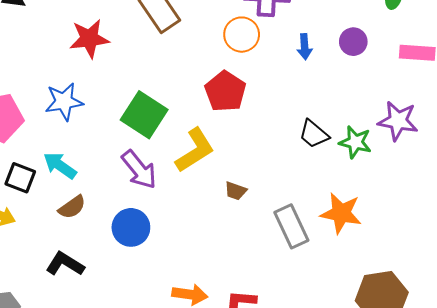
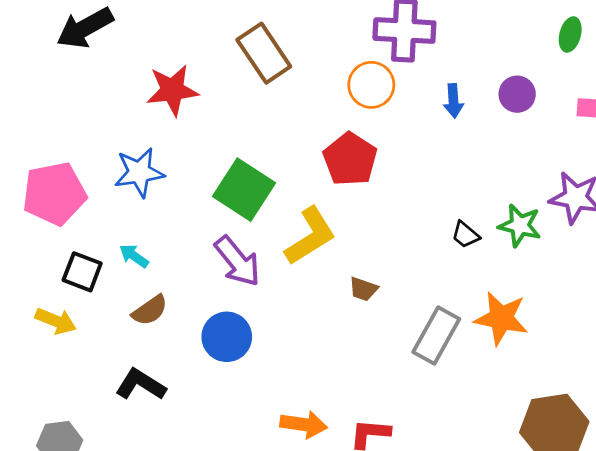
black trapezoid: (314, 134) -> (465, 235), moved, size x0.7
cyan arrow: (60, 165) -> (134, 256), size x0.7
gray rectangle: (291, 226) -> (436, 335), turned 54

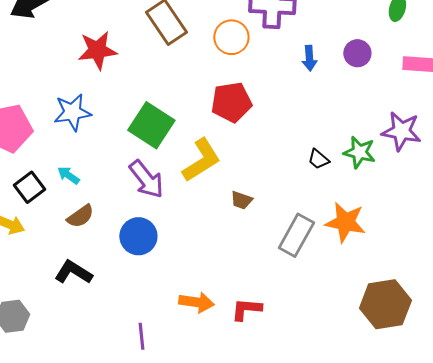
orange circle: (371, 85) -> (231, 37), moved
red pentagon: (350, 159) -> (231, 102), turned 30
black square: (82, 272) -> (29, 187), turned 32

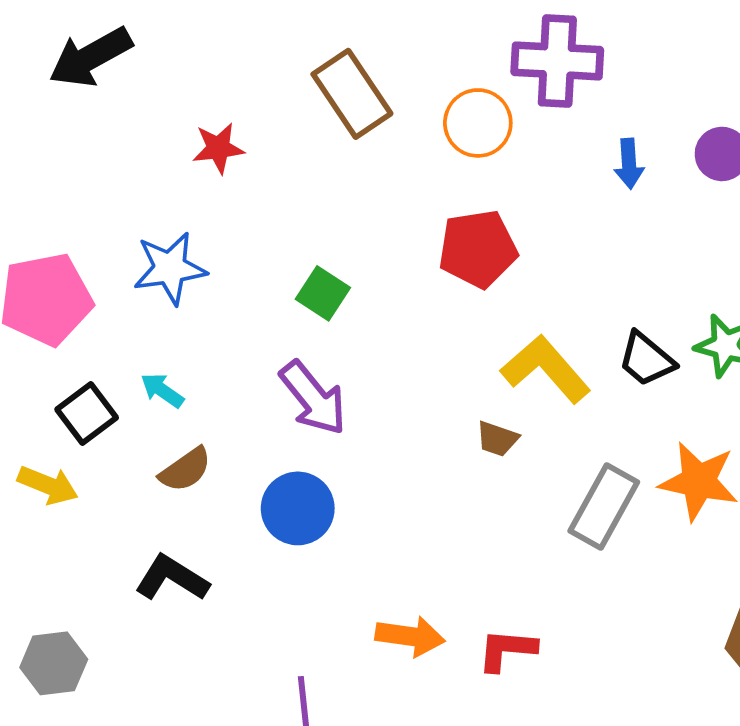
red star: (97, 50) -> (218, 148), size x0.7
green square: (151, 125) -> (323, 293), size x0.6
black trapezoid: (318, 159) -> (646, 359), size x1.4
yellow L-shape: (201, 160) -> (546, 369), moved, turned -99

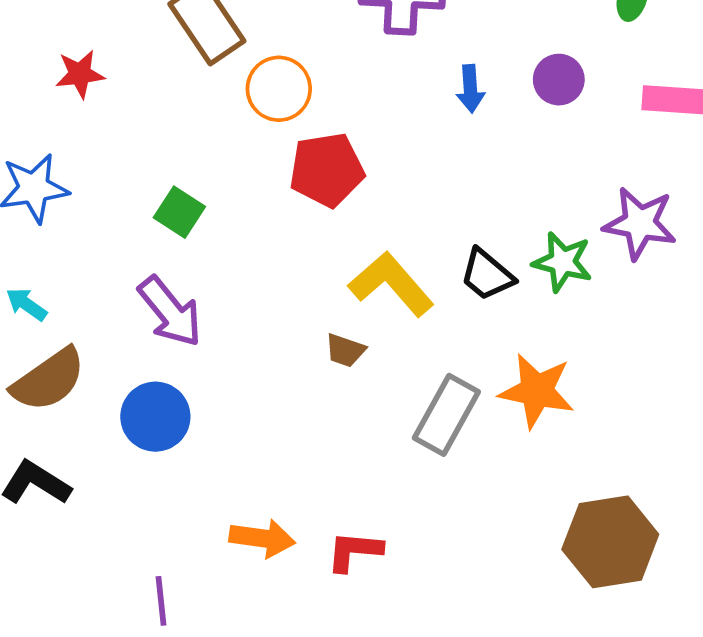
orange circle: (478, 123) -> (279, 89), moved
brown semicircle: (185, 470) -> (49, 380), size x1.5

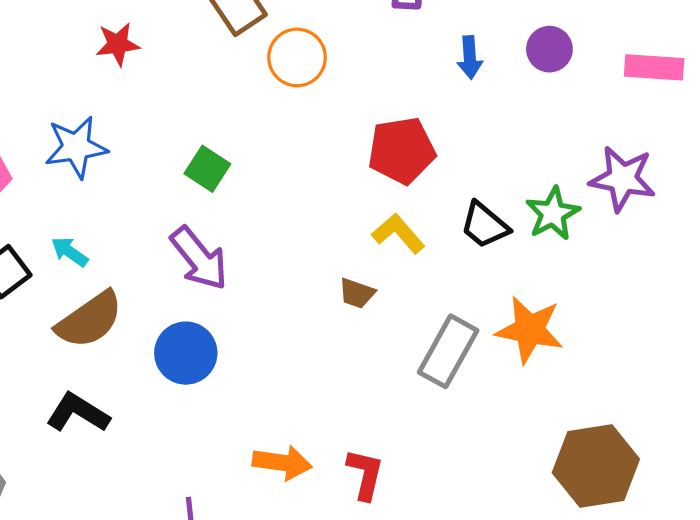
red pentagon: (327, 170) -> (402, 150), moved
green star: (562, 262) -> (553, 214), turned 30
yellow L-shape: (391, 284) -> (398, 233), size x0.7
red L-shape: (354, 551) -> (365, 474), turned 98

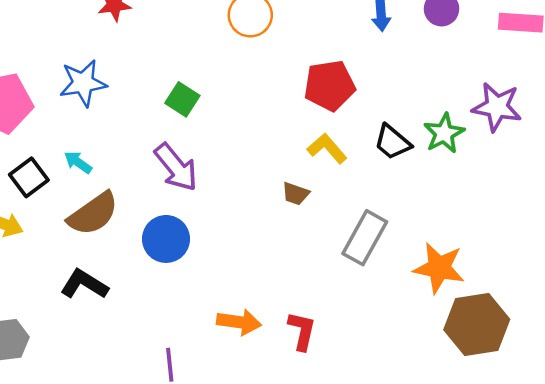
orange star: (530, 330) -> (439, 268), moved

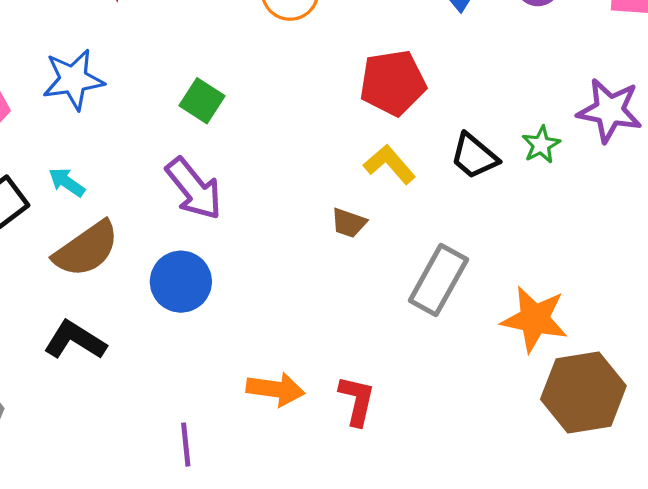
green star: (444, 133) -> (541, 145), size x0.7

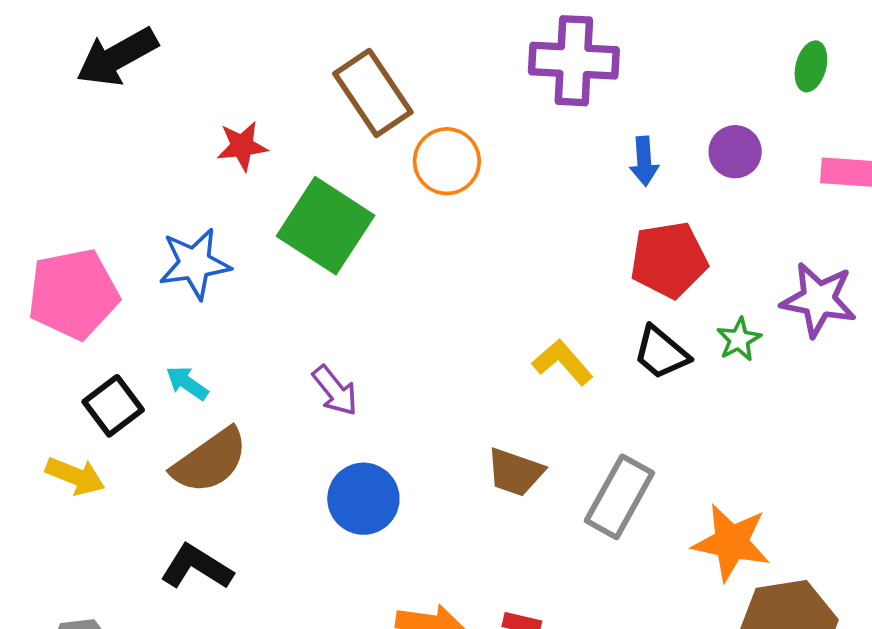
red pentagon: (393, 83) -> (669, 260), moved
green square: (202, 101) -> (326, 226), moved, size x1.8
purple arrow: (194, 189) -> (335, 391), size x0.7
brown trapezoid: (349, 223) -> (515, 472), moved, size x1.4
blue circle: (181, 282) -> (363, 499), moved

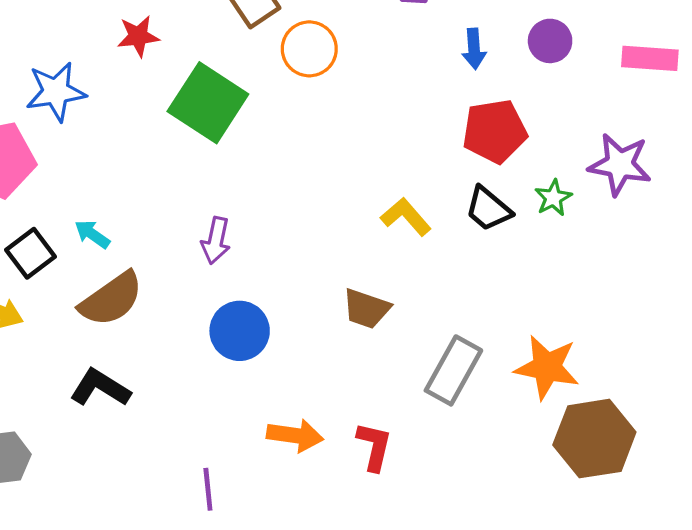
blue star: (195, 264) -> (56, 92), moved
purple arrow: (335, 391) -> (216, 241), turned 51
gray rectangle: (619, 497) -> (453, 370), moved

